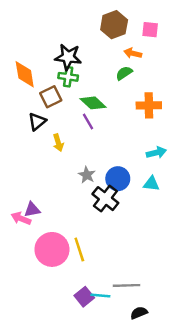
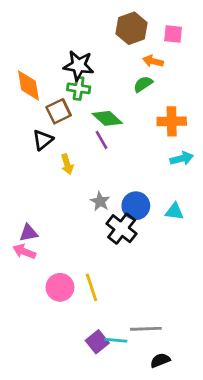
cyan arrow: (156, 153) -> (182, 159), moved
purple triangle: (32, 210) -> (28, 233), moved
pink circle: (52, 249) -> (60, 287), size x0.7

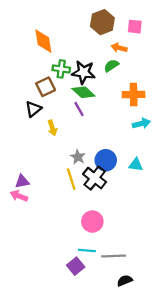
black star: (79, 65) -> (83, 72), moved
orange diamond: (28, 86) -> (43, 41), moved
pink circle: (60, 287) -> (92, 222), moved
yellow line: (91, 287) -> (71, 179), moved
cyan line: (116, 340) -> (87, 250), moved

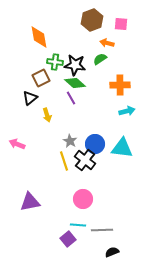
cyan triangle: (136, 165) -> (122, 148), size x1.6
purple triangle: (22, 181) -> (30, 202), moved, size x1.5
pink arrow: (19, 196) -> (17, 144), moved

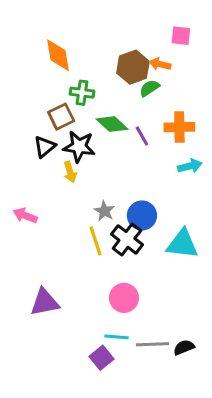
brown hexagon: (92, 20) -> (133, 67), moved
black star: (75, 65) -> (79, 147), moved
purple line: (71, 98) -> (142, 136), moved
cyan triangle: (122, 148) -> (182, 244), moved
black semicircle: (112, 252) -> (184, 347), moved

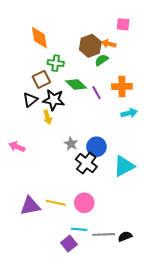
yellow line: (96, 241) -> (56, 203), moved, turned -60
cyan triangle: (182, 244) -> (124, 166), turned -35

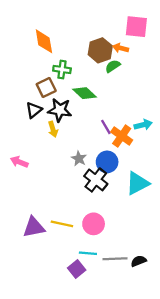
pink square: (123, 24) -> (136, 27), size x1.5
orange cross: (122, 87) -> (122, 136), moved, turned 36
purple line: (96, 93) -> (106, 127), moved

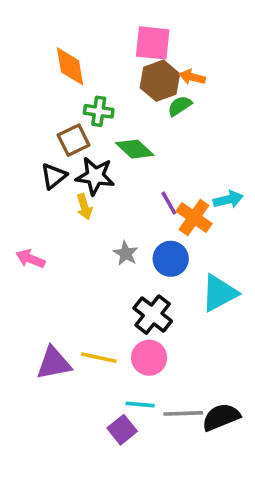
pink square: (136, 27) -> (153, 43), moved
black cross: (96, 180) -> (153, 315), moved
black semicircle: (139, 261) -> (221, 417), size x1.5

